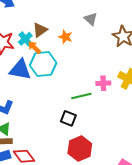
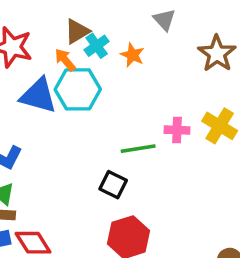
orange star: (65, 37) -> (132, 55), moved
cyan cross: (25, 39) -> (97, 46), moved

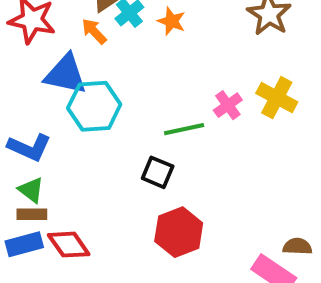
cyan hexagon: (78, 89) -> (94, 106), moved
pink cross: (177, 130) -> (228, 105), turned -35

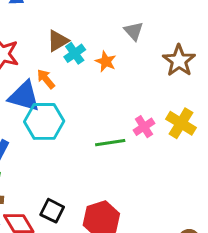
orange arrow: (94, 31) -> (46, 79), moved
black square: (158, 172) -> (52, 211), moved

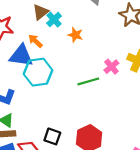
orange star: (106, 61) -> (75, 35), moved

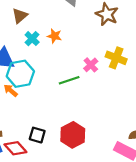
cyan cross: (54, 20) -> (32, 39), moved
orange arrow: (35, 41) -> (11, 90), moved

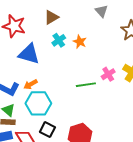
cyan hexagon: (20, 74) -> (38, 103), moved
orange arrow: (11, 90) -> (31, 84), turned -80

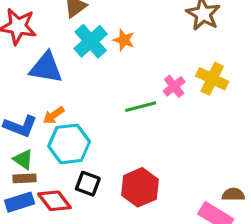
cyan cross: (59, 40) -> (91, 41), size x1.5

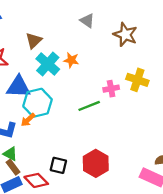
pink cross: (174, 86) -> (111, 89), turned 35
cyan hexagon: (69, 144) -> (37, 103), moved
brown rectangle: (25, 178) -> (13, 167), turned 63

